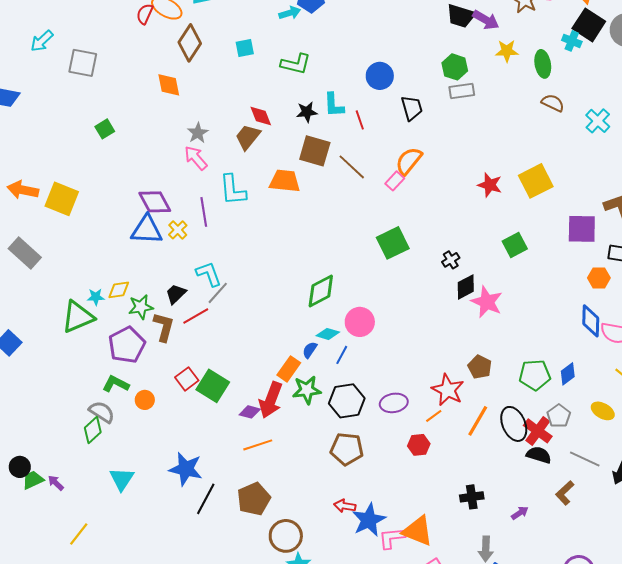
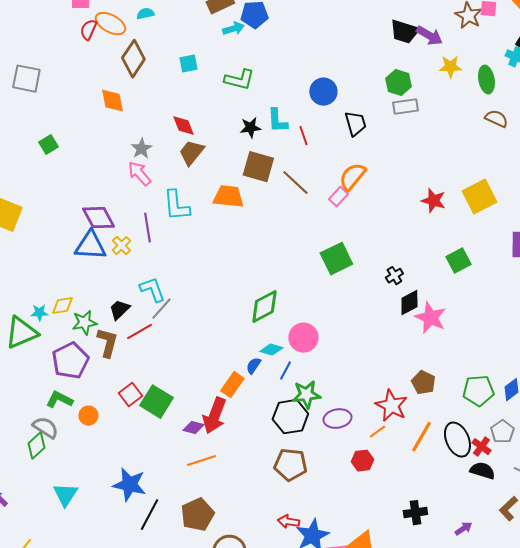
red diamond: (261, 116) -> (183, 126), moved
green star: (307, 390) -> (306, 395), moved
red cross: (538, 431) -> (481, 447), size x0.7

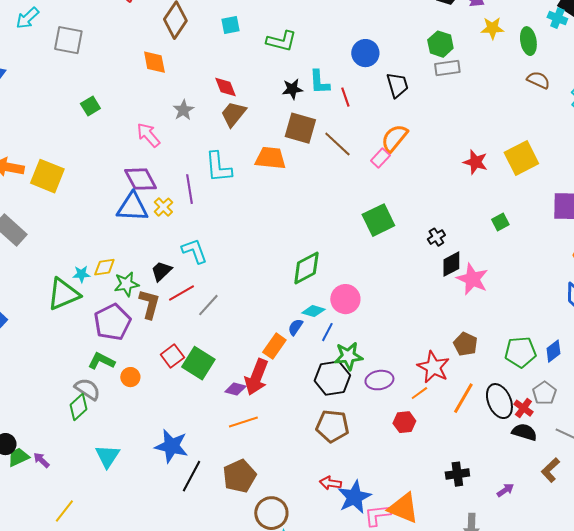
pink arrow: (139, 174) -> (148, 135), moved
green square: (458, 261) -> (500, 222), size x0.7
gray line: (161, 309) -> (208, 305), moved

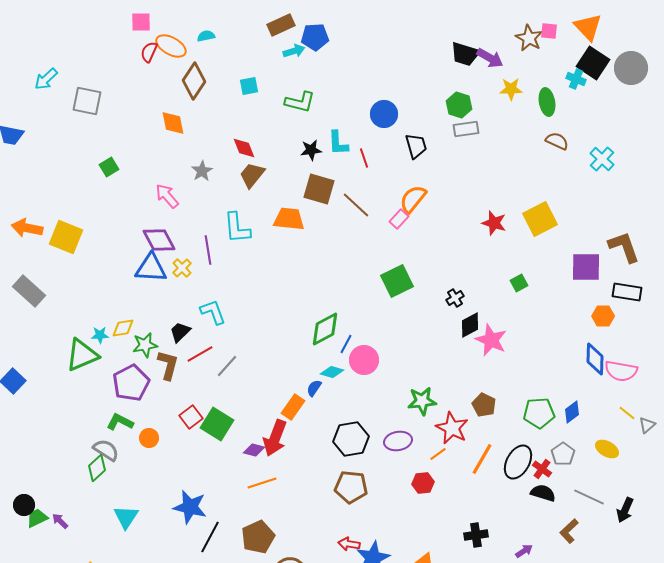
blue line: (327, 332) -> (346, 344), moved
green star: (348, 356) -> (422, 401), moved
black ellipse: (499, 401) -> (518, 462), turned 52

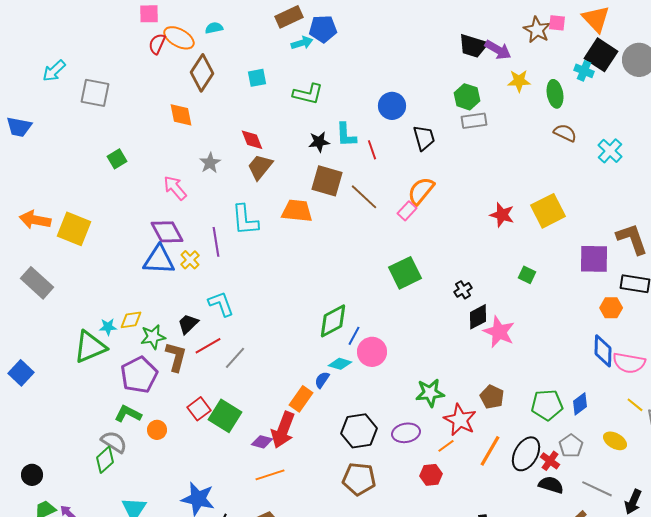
green square: (519, 283) -> (527, 275), turned -36
black circle: (24, 505) -> (32, 475), moved

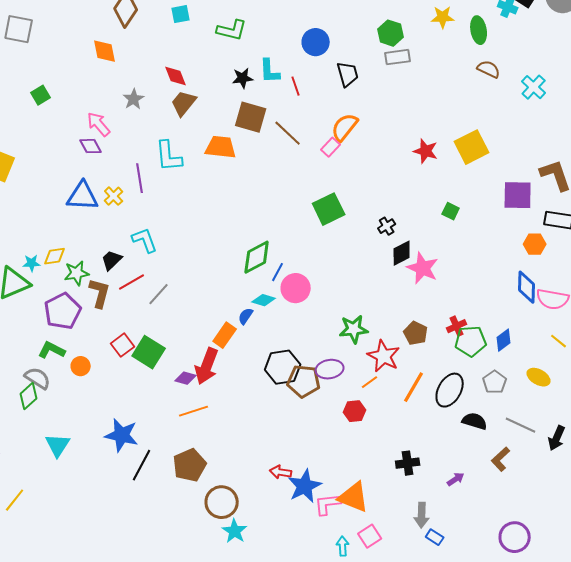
purple diamond: (167, 232) -> (91, 146), moved, size x0.7
red cross: (550, 461) -> (457, 326), moved, turned 30
brown pentagon: (359, 479) -> (304, 381), moved

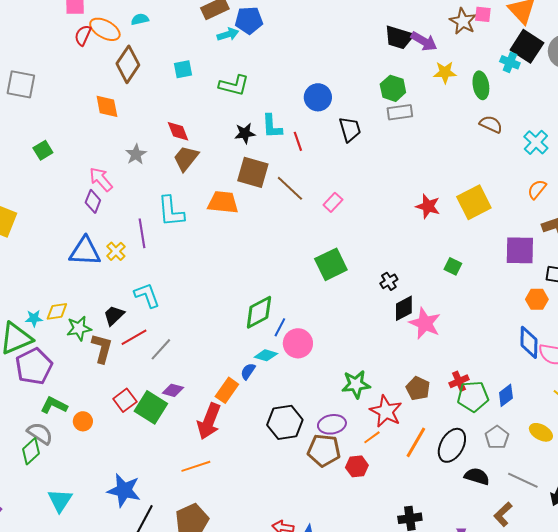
orange semicircle: (345, 127) -> (537, 189), moved, size x0.7
purple diamond: (91, 146) -> (93, 201), turned 50
purple pentagon: (63, 311) -> (34, 366), moved
purple diamond: (186, 378) -> (173, 390), moved
brown pentagon: (304, 381) -> (324, 450), moved

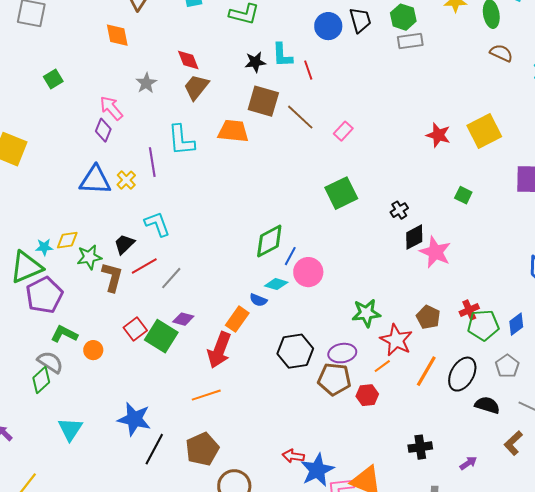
black trapezoid: (350, 129) -> (360, 20), moved
blue semicircle: (248, 371) -> (258, 300), turned -102

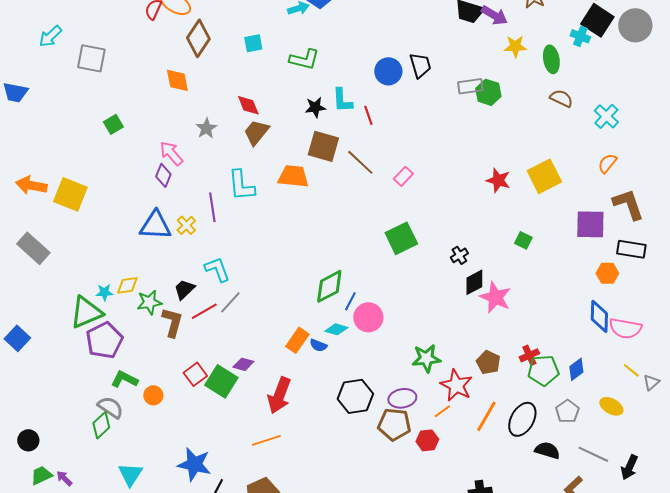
green hexagon: (403, 17) -> (488, 92), moved
gray line: (171, 278) -> (230, 302), moved
orange rectangle: (237, 319) -> (297, 340), moved

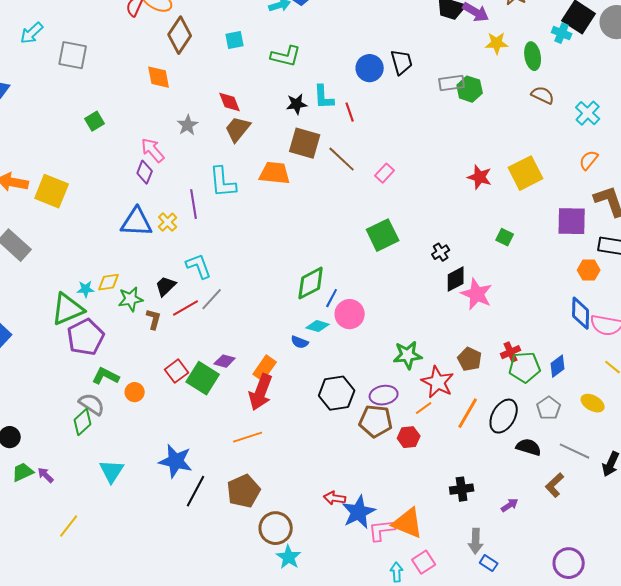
brown L-shape: (172, 322) -> (154, 319), size x0.7
orange rectangle: (297, 340) -> (265, 368), moved

